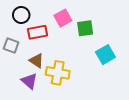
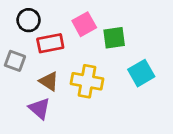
yellow cross: (58, 73) -> (87, 81), moved

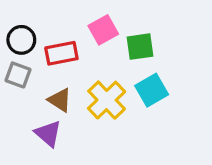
black circle: (29, 20) -> (21, 40), moved
cyan square: (141, 73) -> (152, 90), moved
yellow cross: (87, 81) -> (107, 100), turned 36

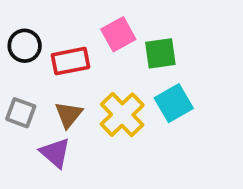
gray square: (18, 75) -> (21, 113), moved
brown triangle: (60, 100) -> (69, 115), turned 36

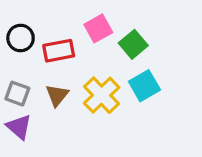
green square: (160, 53) -> (133, 44), turned -32
purple triangle: (55, 153) -> (19, 127), moved

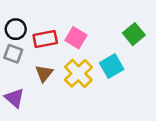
pink square: (98, 28) -> (76, 38), moved, turned -30
green square: (133, 44) -> (134, 34), moved
gray square: (17, 94) -> (13, 54), moved

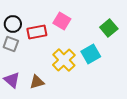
pink square: (76, 38) -> (62, 21), moved
brown triangle: (44, 73) -> (37, 82), moved, turned 35

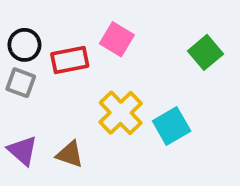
cyan square: (91, 54) -> (172, 126), moved
brown triangle: (37, 82) -> (70, 154), turned 35

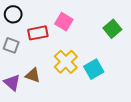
black circle: (24, 45) -> (13, 14), moved
brown triangle: (70, 154) -> (33, 75), moved

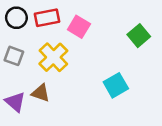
red rectangle: (38, 33) -> (47, 18), moved
yellow cross: (66, 62) -> (53, 57), moved

